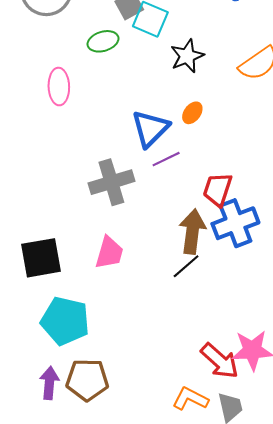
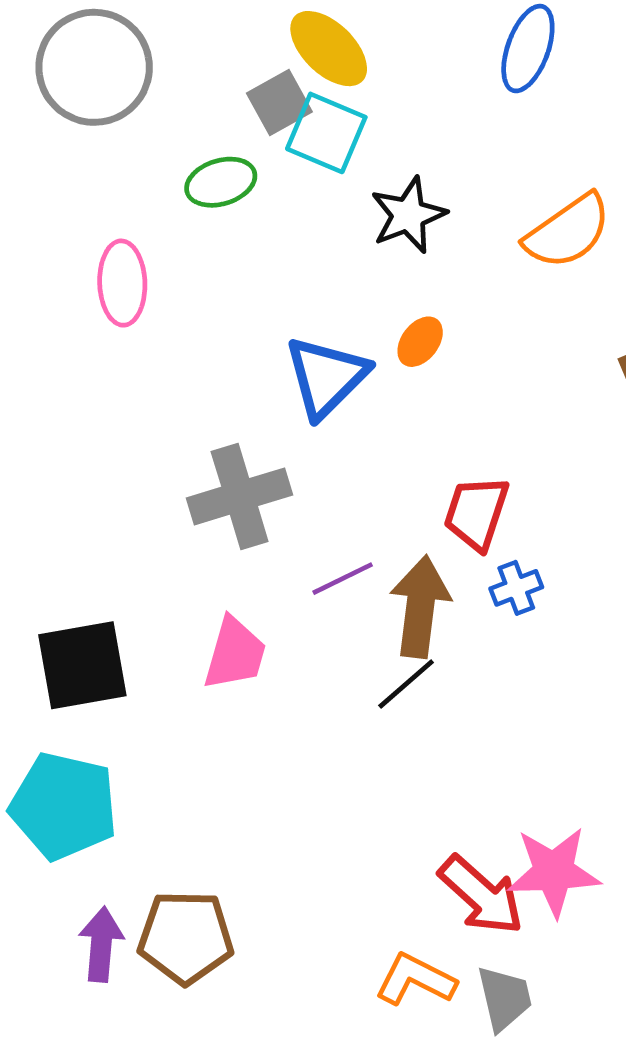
purple line: (166, 159) -> (343, 579), moved
blue cross: (235, 223) -> (516, 588), size x0.5
cyan pentagon: (65, 321) -> (64, 806), moved

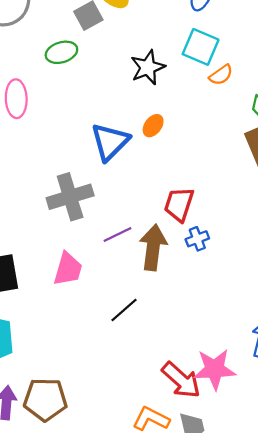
cyan square: (326, 133) -> (201, 47), moved
orange semicircle: (568, 231) -> (221, 75), size x0.6
black line: (406, 684) -> (124, 310), moved

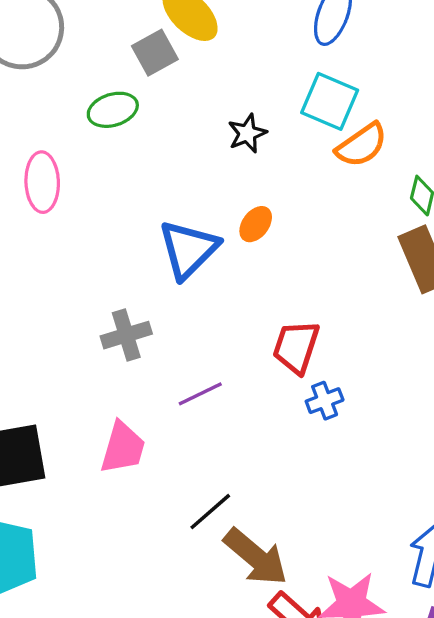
black star: (148, 67) -> (247, 133), size x0.7
orange semicircle: (221, 75) -> (362, 145), size x1.4
gray cross: (70, 197) -> (126, 335), size x0.7
brown arrow: (153, 247) -> (256, 557), moved, turned 123

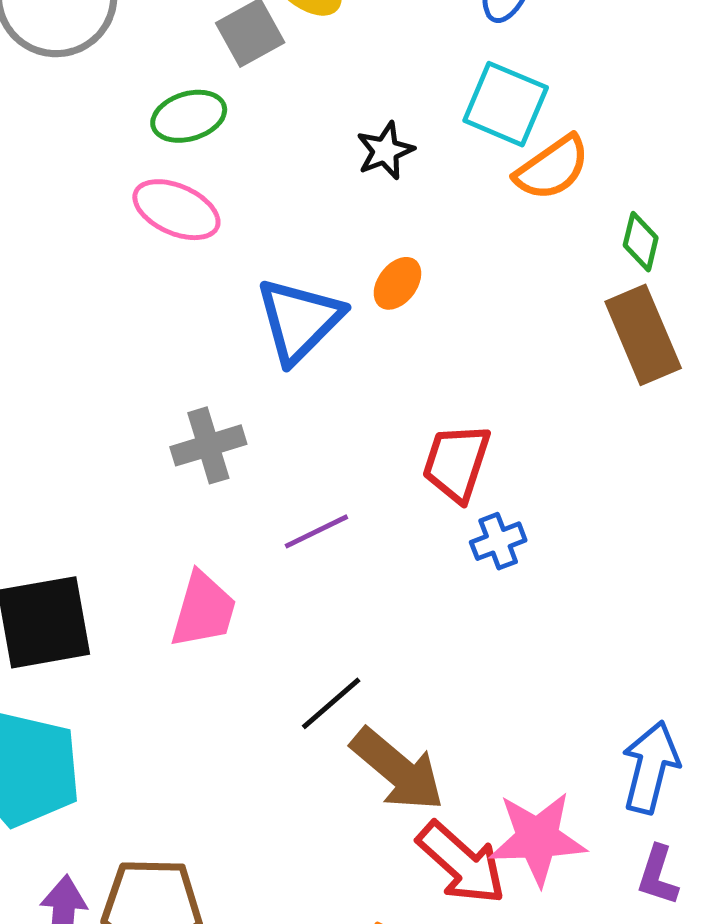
pink ellipse: (42, 182) -> (176, 210), moved, turned -64

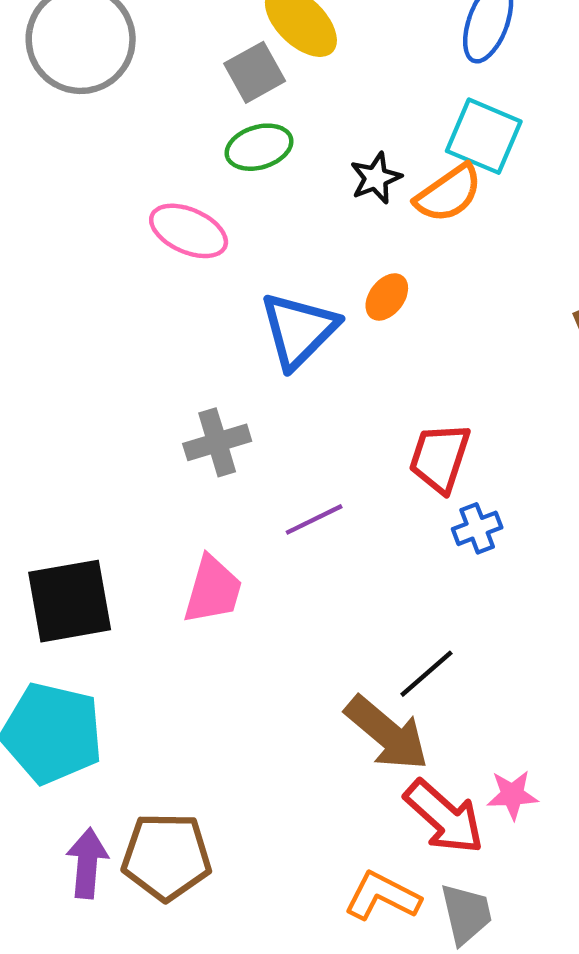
green ellipse: (189, 116) -> (259, 147), moved
orange semicircle: (552, 168) -> (448, 193), moved
black line: (331, 703) -> (426, 674), moved
pink star: (537, 838) -> (512, 795), size x0.6

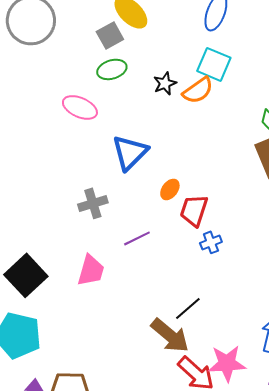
orange ellipse: (387, 297) -> (170, 189), moved
black square: (70, 601) -> (26, 275), turned -33
pink star: (512, 795) -> (227, 363), size x1.6

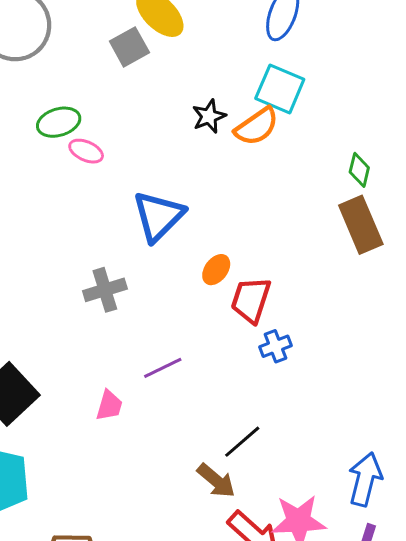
green ellipse: (112, 69) -> (59, 122), moved
pink ellipse: (80, 107) -> (86, 151), size x0.7
purple line: (137, 238) -> (163, 368), moved
pink trapezoid: (91, 270) -> (109, 405), moved, size x0.7
brown arrow: (170, 335) -> (216, 481), size x0.7

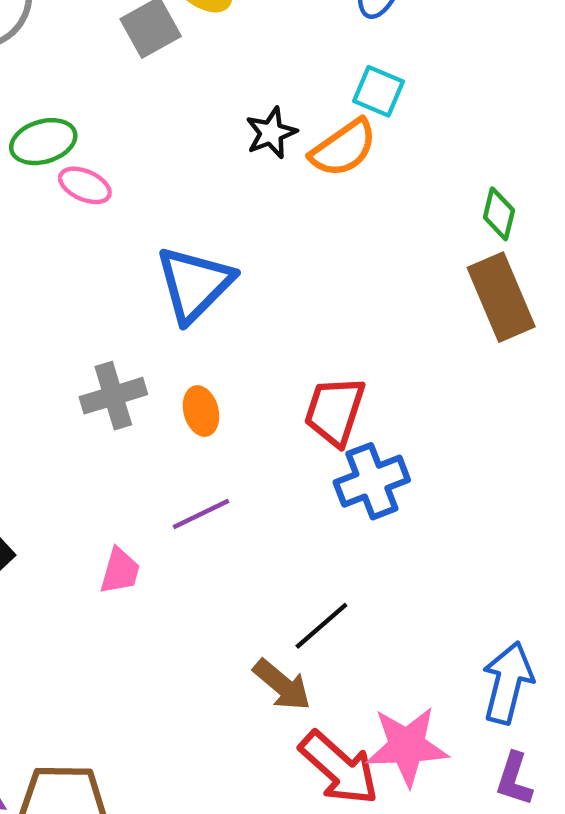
cyan square: (280, 89) -> (378, 91), size x0.7
orange ellipse: (216, 270) -> (201, 411), moved, turned -52
blue cross: (275, 346) -> (372, 481), size x1.5

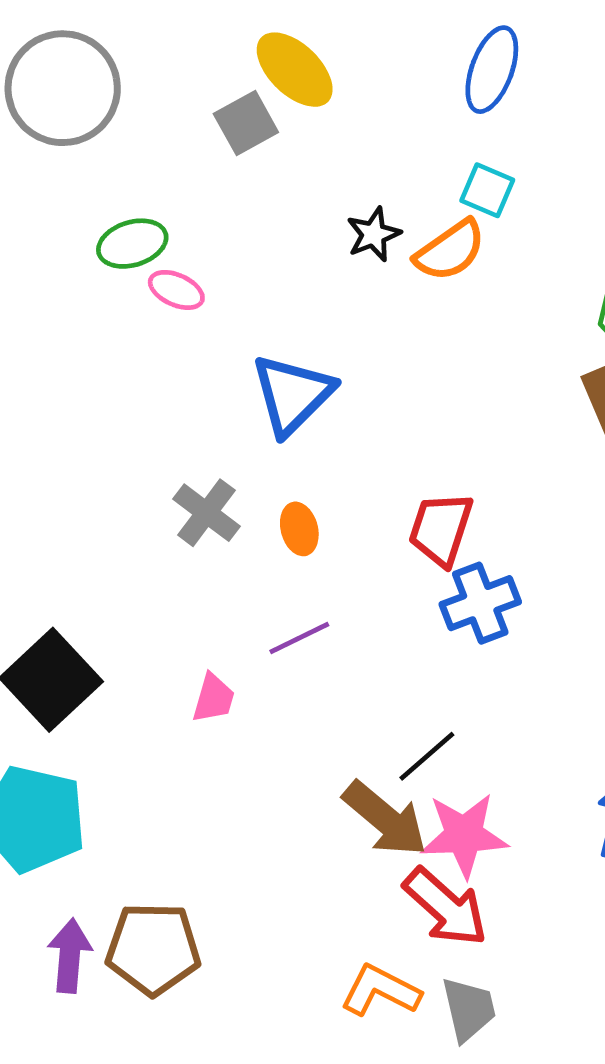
gray cross: (113, 396) -> (207, 513), turned -36
brown arrow: (282, 685) -> (385, 819), size x1.4
pink star: (407, 746) -> (464, 835), moved

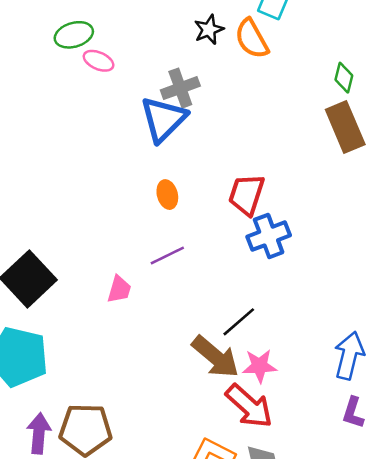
orange semicircle: (450, 251) -> (252, 39), turned 96
gray cross: (207, 513) -> (180, 88), moved, turned 33
pink star: (464, 835) -> (260, 366), size x0.7

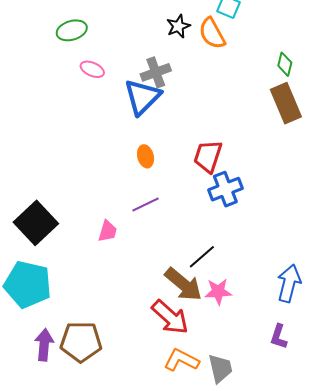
pink ellipse: (99, 61) -> (92, 69), moved
red arrow: (249, 406) -> (170, 317), moved
purple L-shape: (353, 413) -> (279, 337), moved

